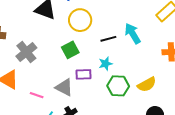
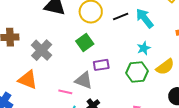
black line: (108, 39) -> (121, 16), moved
cyan star: (106, 64) -> (144, 48), moved
pink line: (37, 95) -> (65, 92), moved

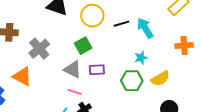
gray triangle: (84, 80) -> (73, 69), moved
pink line: (65, 92) -> (75, 92), moved

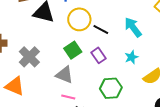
black line: (121, 24) -> (101, 30), moved, turned 49
purple rectangle: (97, 70) -> (98, 55), moved, turned 63
green hexagon: (132, 81) -> (111, 88), moved

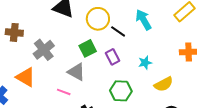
cyan arrow: (133, 27) -> (143, 20), moved
pink line: (68, 97) -> (64, 92), moved

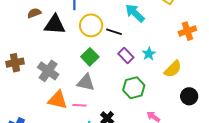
purple rectangle: (113, 57) -> (126, 55), moved
orange triangle: (26, 77) -> (58, 100), moved

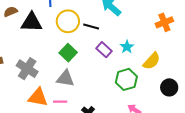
green hexagon: (134, 88) -> (126, 79), moved

